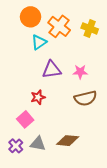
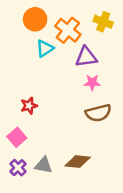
yellow cross: (90, 28) -> (103, 22), moved
purple triangle: (52, 70) -> (86, 57), moved
red star: (38, 97) -> (29, 106), moved
pink square: (25, 119) -> (17, 137), moved

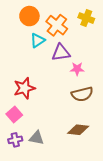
purple triangle: (86, 57) -> (61, 53), moved
red star: (29, 106) -> (24, 88), size x1.5
brown diamond: (78, 162) -> (78, 130), moved
purple cross: (18, 168) -> (15, 140), turned 32

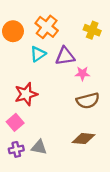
orange circle: (29, 16) -> (13, 31), moved
yellow cross: (86, 18) -> (92, 30), moved
orange cross: (57, 25) -> (47, 27), moved
cyan triangle: (38, 40) -> (38, 54), moved

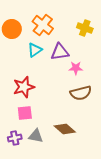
pink square: (15, 122) -> (25, 113), moved, turned 35
brown diamond: (83, 139) -> (65, 129), moved, turned 35

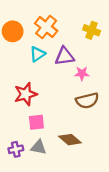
pink square: (25, 113) -> (36, 122), moved

